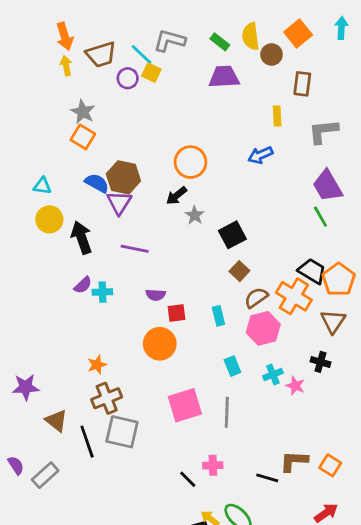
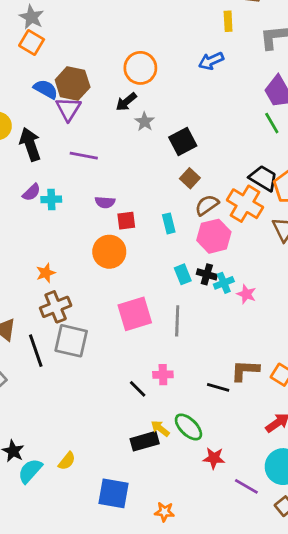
black cross: (320, 362) -> (207, 274), moved

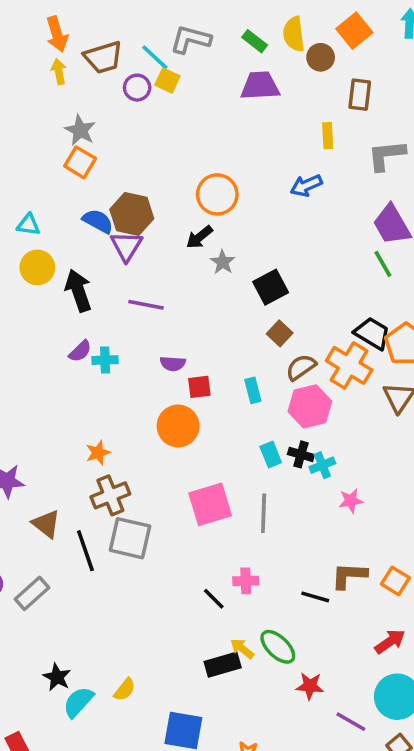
pink star: (246, 294) -> (351, 501), moved, turned -30

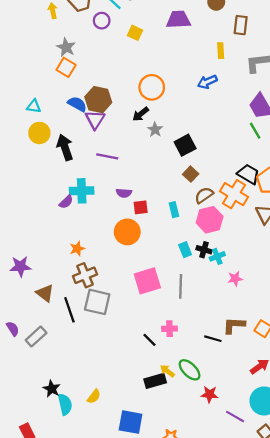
yellow square: (167, 80) -> (135, 33), moved
purple semicircle: (80, 351) -> (66, 202), moved
cyan cross: (105, 360) -> (82, 191), size x1.5
cyan semicircle: (78, 702) -> (65, 404), turned 125

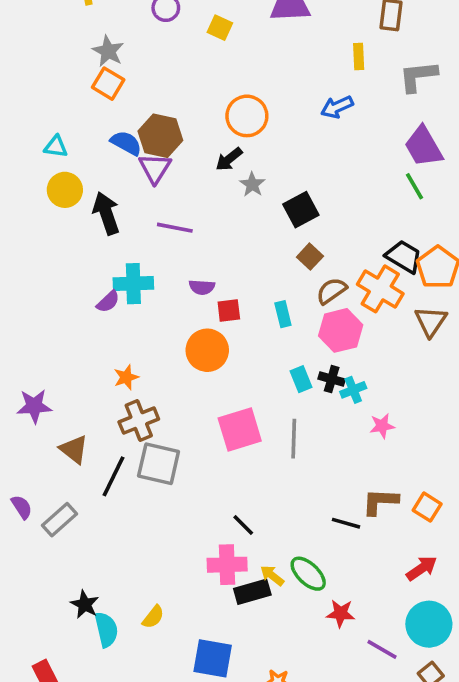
black line: (69, 310) -> (114, 476), turned 45
pink cross: (169, 329) -> (227, 565), moved, size x1.5

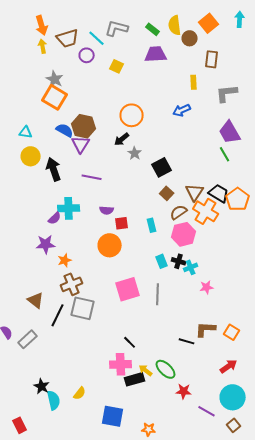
orange square: (108, 84) -> (55, 97), size x1.4
brown triangle: (431, 321) -> (195, 192), moved
purple star: (34, 406) -> (46, 244), moved

